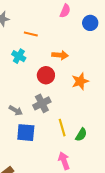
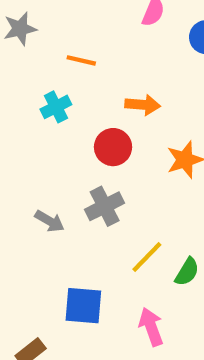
cyan cross: (19, 56) -> (56, 107), turned 32
yellow line: (62, 128) -> (147, 257), turned 60
blue square: (26, 133) -> (83, 306), moved

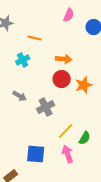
red circle: (113, 147) -> (62, 79), moved
gray arrow: (50, 221) -> (20, 96), moved
pink arrow: (151, 327) -> (68, 154), moved

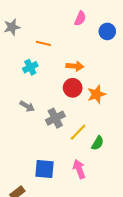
yellow line: (66, 131) -> (78, 132), moved
green semicircle: (85, 138) -> (98, 143), moved

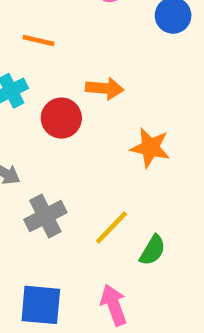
red circle: (73, 88) -> (61, 118), moved
orange star: (96, 94) -> (150, 148), turned 30
gray cross: (55, 118) -> (45, 216), moved

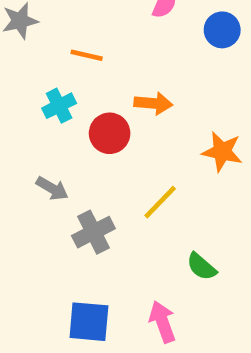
orange star: (150, 148) -> (222, 152), moved
yellow line: (111, 227) -> (160, 202), moved
green semicircle: (153, 250) -> (201, 267), turned 100

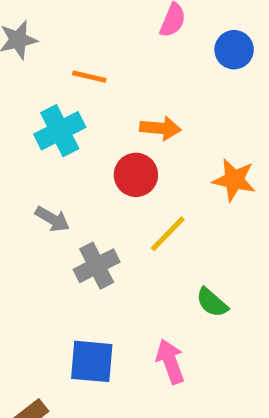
cyan cross: (59, 106) -> (60, 131), size x1.4
red circle: (110, 133) -> (136, 175), moved

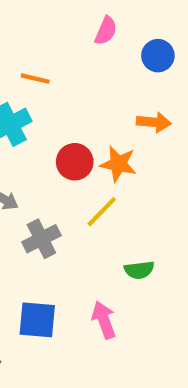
orange arrow: (160, 128) -> (154, 122), moved
orange star: (234, 180) -> (118, 164), moved
green semicircle: (212, 302) -> (139, 270), turned -48

